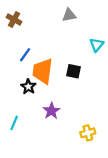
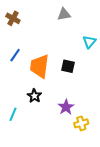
blue line: (25, 55) -> (15, 55), moved
black star: (28, 87) -> (34, 96), moved
purple star: (51, 111) -> (66, 107), moved

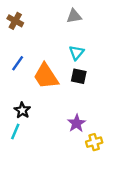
cyan triangle: (89, 42) -> (76, 53), moved
orange trapezoid: (39, 66) -> (46, 76), turned -40
black star: (34, 96) -> (22, 110), moved

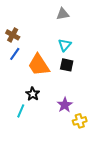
brown cross: (15, 21) -> (13, 35), moved
black star: (22, 110) -> (33, 94), moved
cyan line: (15, 132) -> (21, 111), moved

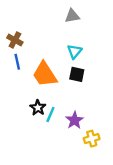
blue line: (15, 54) -> (17, 62), turned -48
cyan line: (21, 111) -> (50, 115), moved

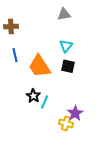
brown cross: (15, 40) -> (11, 27), moved, turned -32
purple star: (74, 120) -> (75, 113), moved
yellow cross: (92, 139) -> (66, 123), moved, turned 32

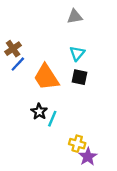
brown cross: (11, 27) -> (13, 49), moved, turned -32
blue line: (15, 55) -> (18, 64), turned 56
purple star: (75, 113) -> (88, 157), moved

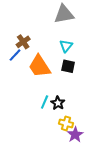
gray triangle: (75, 17) -> (64, 14), size x1.5
brown cross: (13, 49) -> (23, 42), moved
black star: (39, 112) -> (58, 103), moved

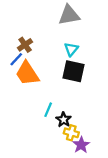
orange trapezoid: (39, 66) -> (27, 73), moved
black square: (68, 66) -> (73, 71), size x1.5
black star: (58, 103) -> (64, 120), moved

